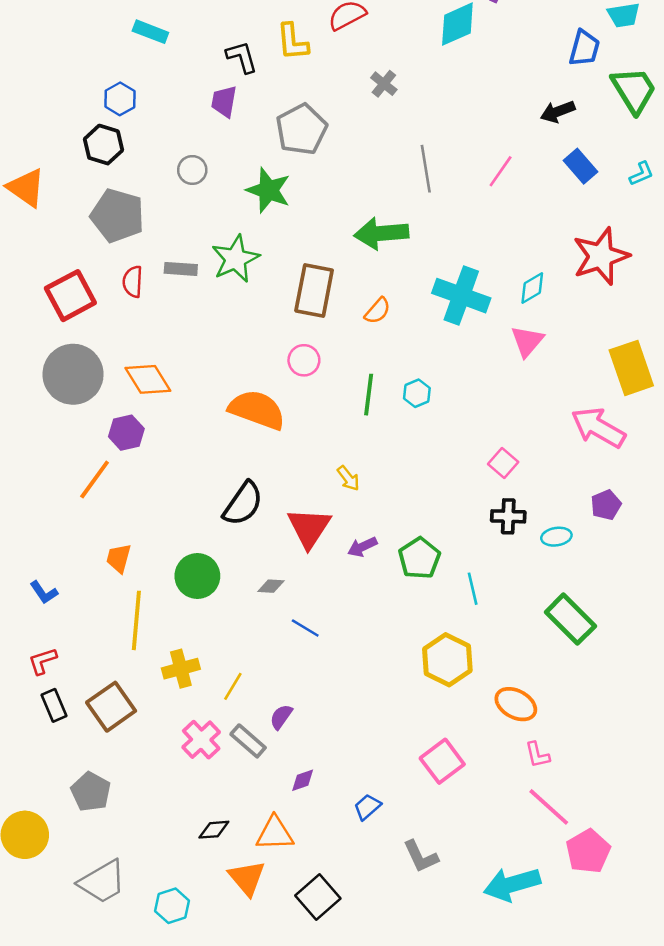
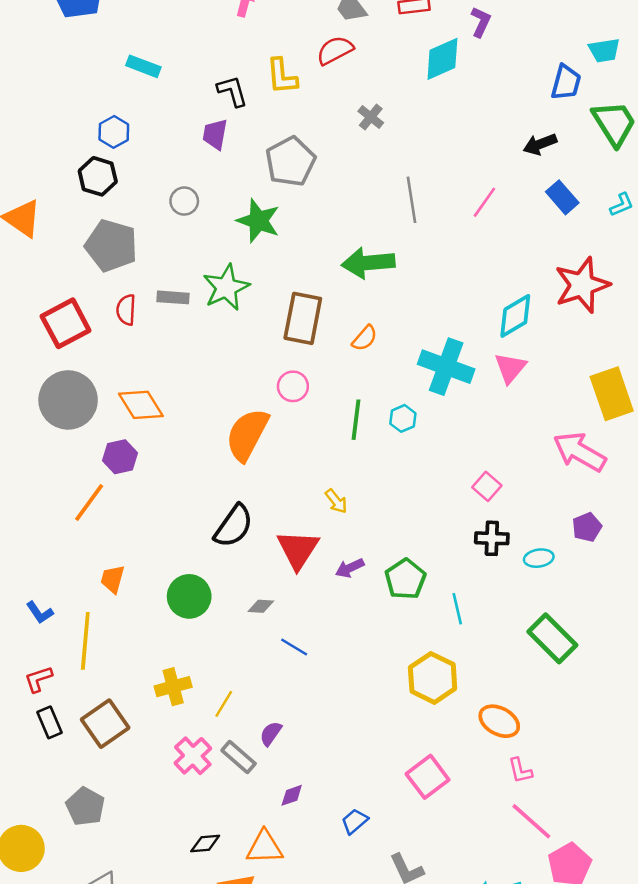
cyan diamond: (532, 288) -> (515, 316), size x1.4
cyan cross: (461, 296) -> (446, 367), moved
orange semicircle: (257, 410) -> (247, 435), turned -82
yellow line: (136, 620) -> (85, 641), moved

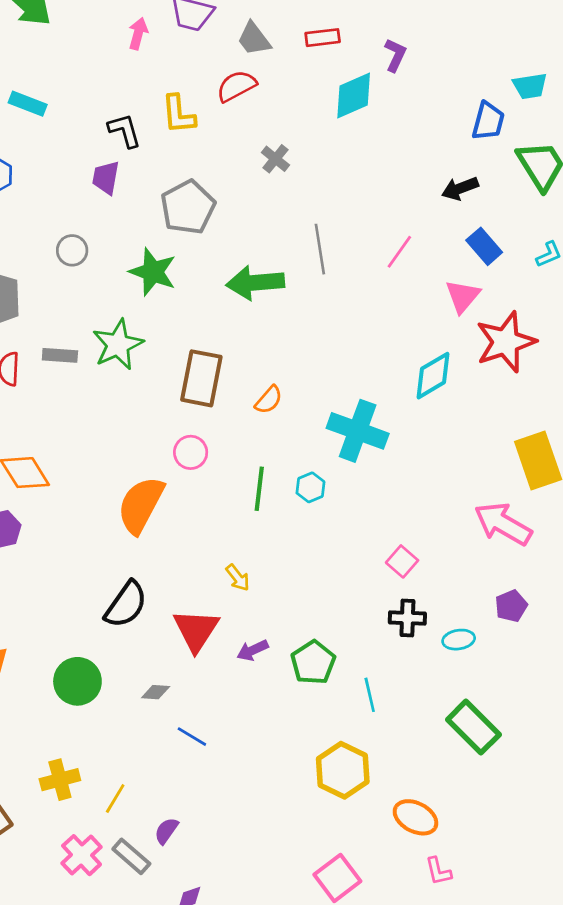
green arrow: (368, 263) -> (255, 283), moved
pink triangle: (510, 368) -> (463, 296), moved

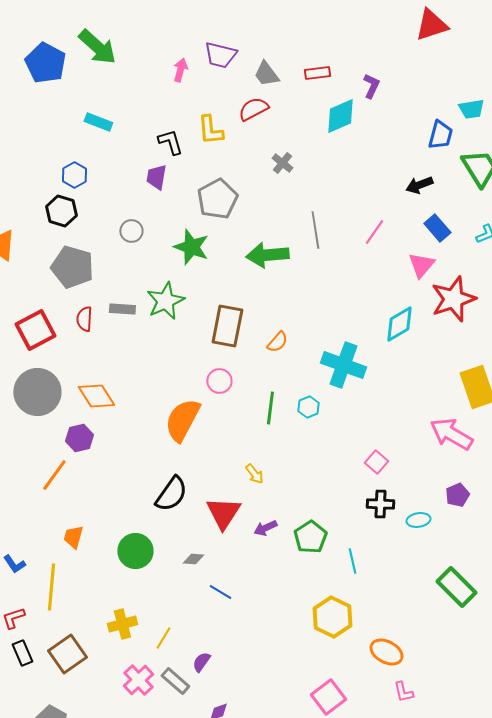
green rectangle: (473, 727) -> (456, 587), moved

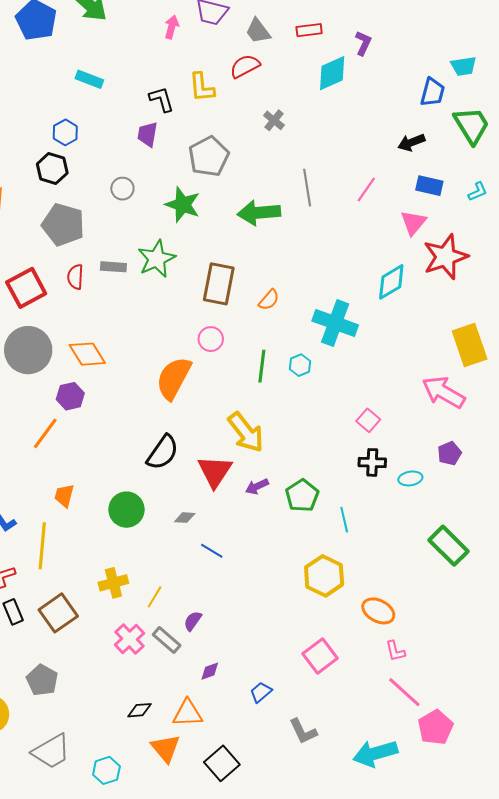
blue rectangle: (437, 228) -> (429, 186), turned -36
yellow arrow: (254, 474) -> (246, 432), size x2.0

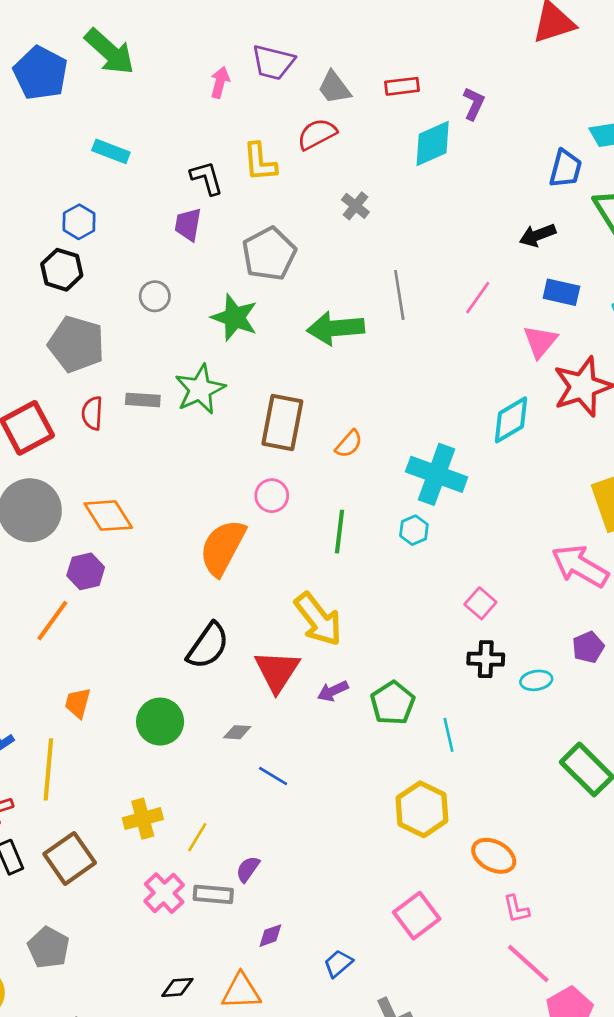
cyan hexagon: (300, 365) -> (414, 530), moved
gray rectangle: (167, 640) -> (213, 894), turned -36

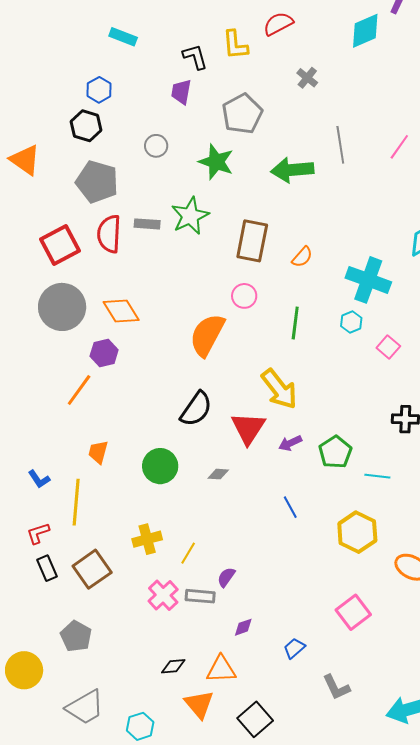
red semicircle: (92, 413) -> (109, 234), size x1.5
pink square: (480, 603) -> (388, 347), moved
cyan line: (449, 735) -> (377, 476), turned -70
blue line: (273, 776) -> (290, 507), moved, turned 30

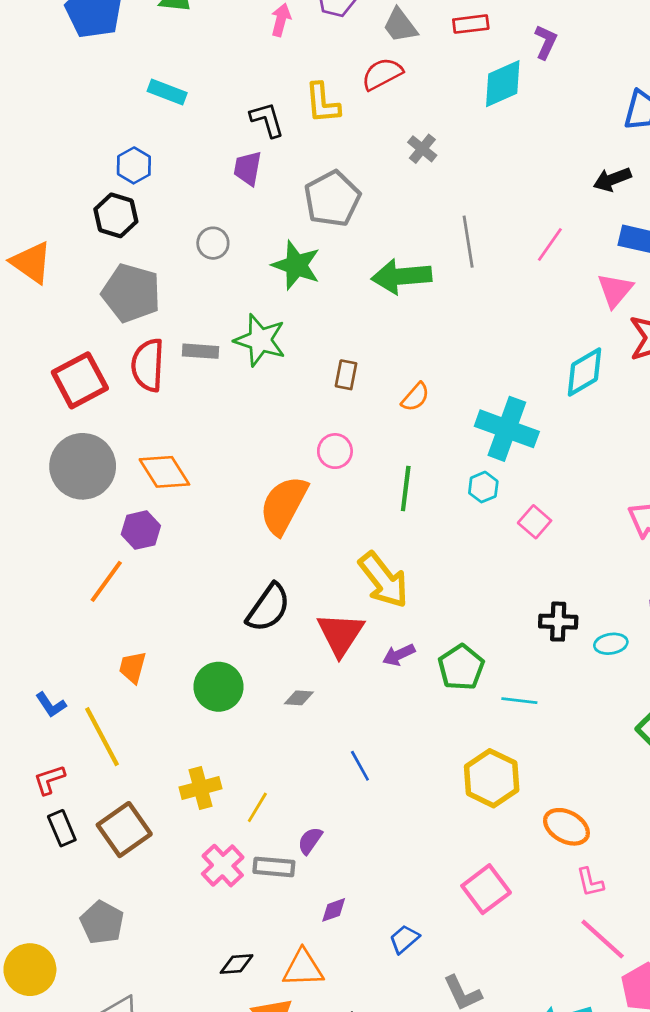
green star: (190, 216) -> (260, 340), turned -30
brown rectangle: (252, 241) -> (346, 375), size x0.5
yellow line: (76, 502) -> (102, 737), turned -33
blue line: (290, 507) -> (360, 766), moved

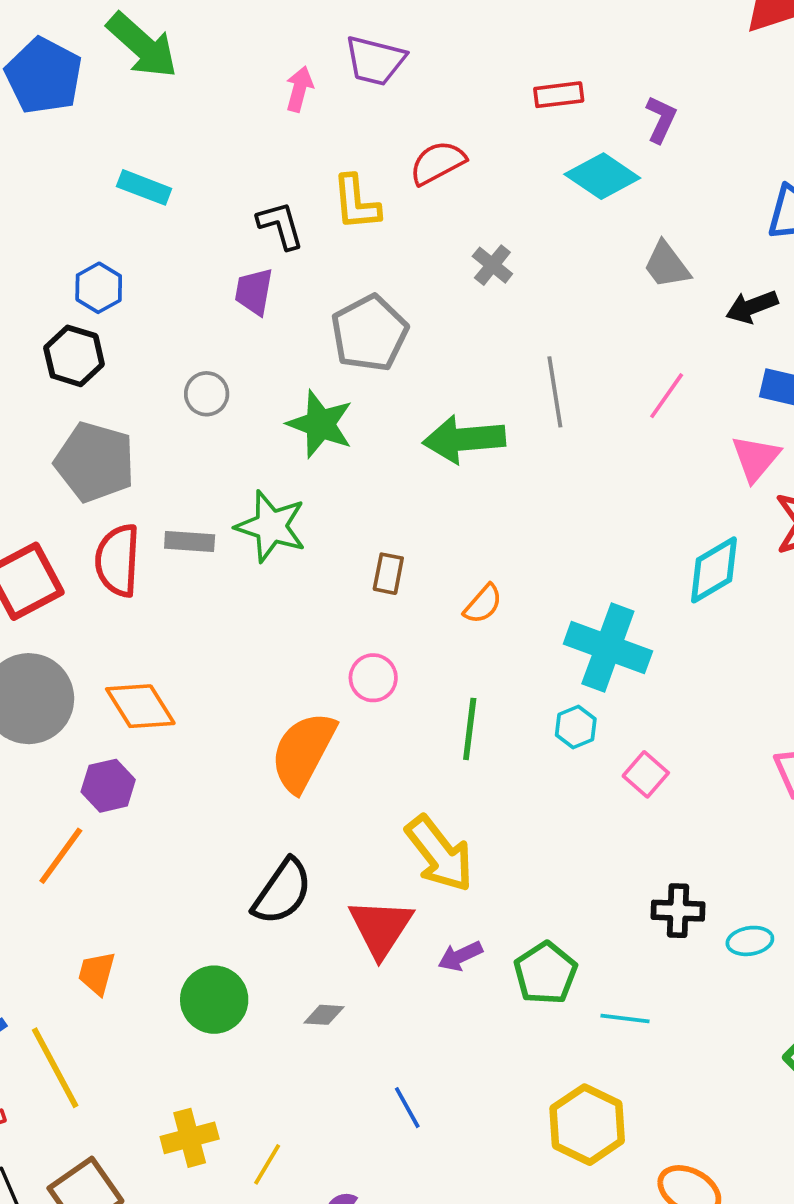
gray trapezoid: (400, 25) -> (667, 265), moved
cyan diamond: (503, 84) -> (602, 176), turned 58

